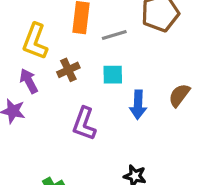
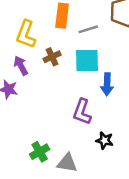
cyan square: (113, 75) -> (87, 61), size x1.5
purple L-shape: (84, 124) -> (82, 112), moved

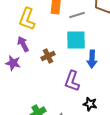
brown cross: (52, 57) -> (48, 56), moved

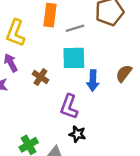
brown cross: (48, 56) -> (40, 77), turned -32
black star: (90, 104) -> (77, 134), moved

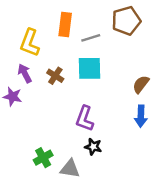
brown cross: (40, 77) -> (55, 76), moved
blue arrow: (93, 81) -> (141, 116), moved

